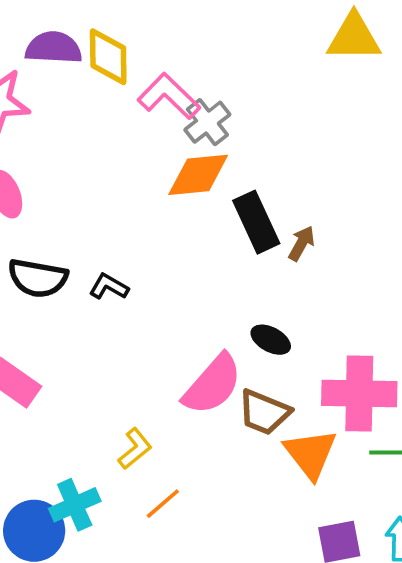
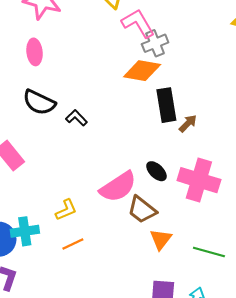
pink cross: (359, 394) -> (199, 180), moved
orange triangle: (310, 454) -> (161, 239), size x0.7

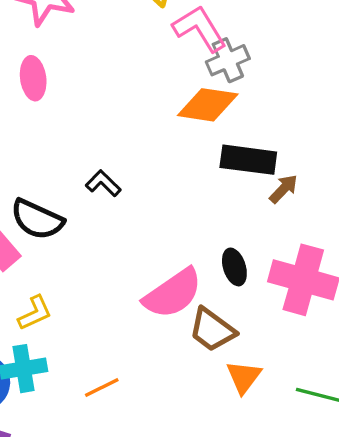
black semicircle: (39, 102) -> (37, 219), moved
black rectangle: (166, 105) -> (248, 160), turned -72
black ellipse: (156, 171) -> (234, 267), turned 30
yellow L-shape: (66, 210) -> (35, 313), moved

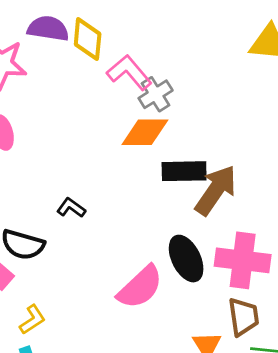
brown arrow: (284, 189) -> (216, 190), size x2.0
black ellipse: (234, 267) -> (186, 259), size x1.6
brown trapezoid: (212, 330) -> (243, 317), moved, turned -126

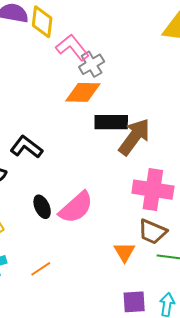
black L-shape: (71, 208) -> (26, 147), size x1.5
black ellipse: (186, 259) -> (42, 207), moved, size x0.7
brown trapezoid: (243, 317) -> (152, 232), turned 120

